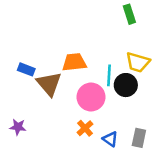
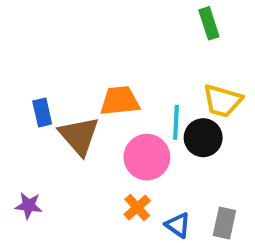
blue rectangle: (26, 69) -> (42, 112), turned 56

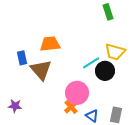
orange trapezoid: (120, 101) -> (50, 44), moved
cyan line: (176, 122) -> (91, 63), turned 54
pink circle: (147, 157) -> (77, 93), moved

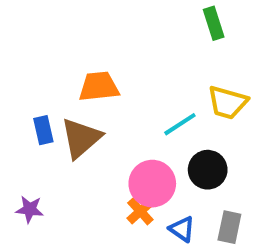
blue rectangle: (22, 58) -> (43, 130), moved
brown triangle: (41, 70) -> (81, 138), turned 30
black circle: (105, 71) -> (208, 170), moved

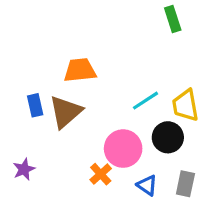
yellow trapezoid: (227, 102) -> (185, 105), moved, turned 64
purple star: (30, 209) -> (24, 169), turned -30
orange cross: (140, 211) -> (101, 174), moved

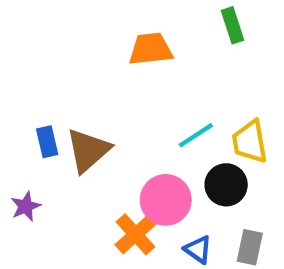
orange trapezoid: (80, 70) -> (151, 49), moved
purple star: (24, 169) -> (26, 206), moved
orange cross: (101, 174) -> (136, 234), size x1.4

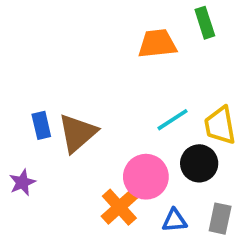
orange trapezoid: (151, 49) -> (157, 44), moved
blue triangle: (198, 249) -> (174, 220), turned -40

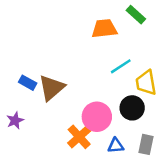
green rectangle: (205, 23) -> (136, 15), turned -30
cyan line: (173, 120) -> (121, 66), moved
blue rectangle: (41, 125) -> (28, 83), turned -48

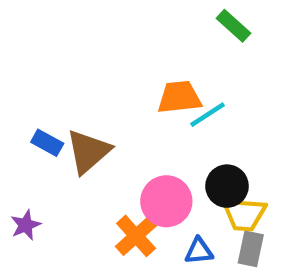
orange trapezoid: (104, 29) -> (179, 97), moved
yellow trapezoid: (146, 83) -> (244, 214), moved, turned -76
purple star: (15, 121) -> (26, 225), moved

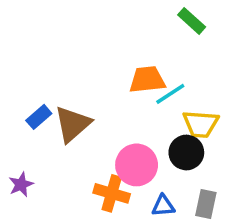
blue rectangle: (47, 143) -> (39, 117), turned -70
yellow trapezoid: (244, 214) -> (201, 124), moved
orange cross: (136, 236) -> (112, 193), turned -32

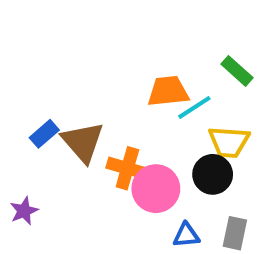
green rectangle: (192, 21) -> (237, 71), moved
brown triangle: (73, 124) -> (83, 142), turned -30
orange cross: (112, 193) -> (127, 168), moved

